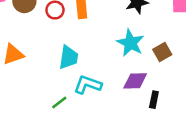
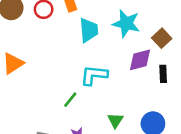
brown square: (162, 52) -> (162, 38), moved
cyan trapezoid: (69, 57) -> (89, 30), moved

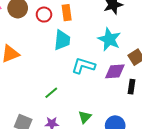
cyan trapezoid: (89, 30) -> (62, 40), moved
cyan L-shape: (94, 75) -> (83, 66), moved

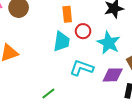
red circle: (44, 15) -> (83, 31), moved

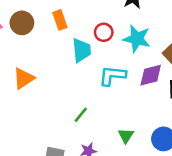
orange rectangle: (67, 14) -> (60, 20), moved

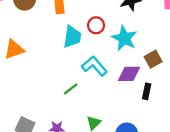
cyan L-shape: (112, 76) -> (94, 66), turned 30
green line: (81, 115) -> (71, 89), moved

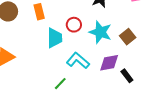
brown square: (153, 59) -> (128, 37), moved
black rectangle: (147, 91) -> (127, 76), turned -40

